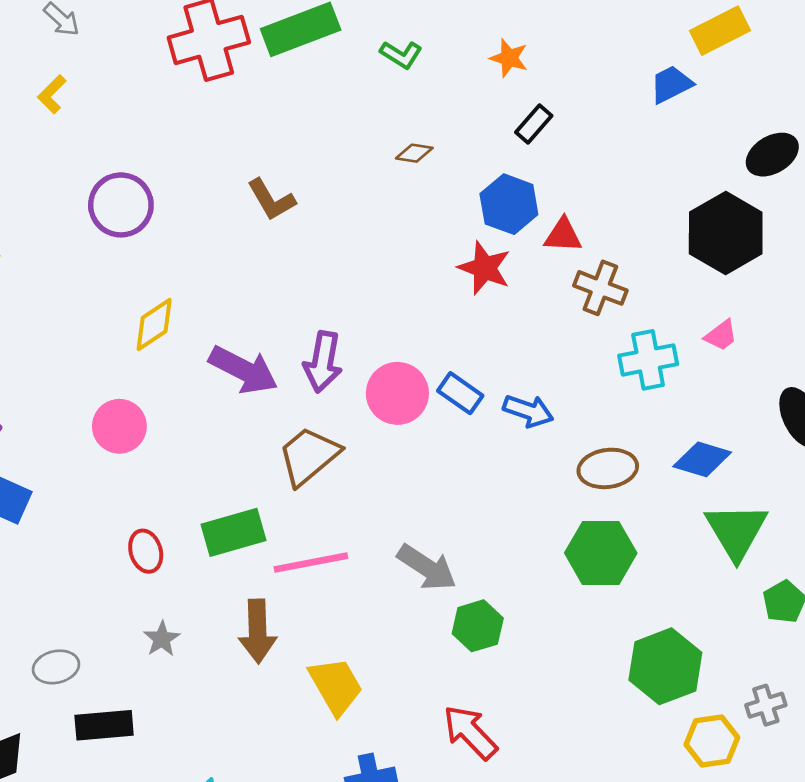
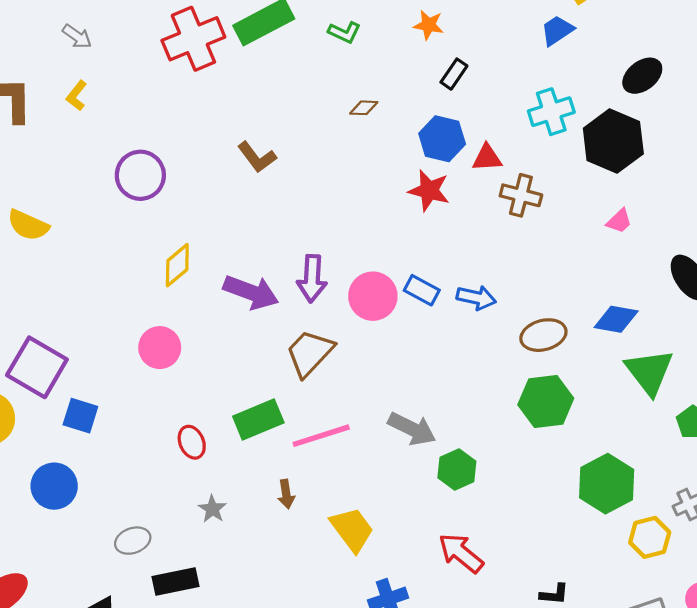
cyan cross: (648, 360) -> (551, 112), moved
brown arrow: (258, 631) -> (286, 494), size x0.6

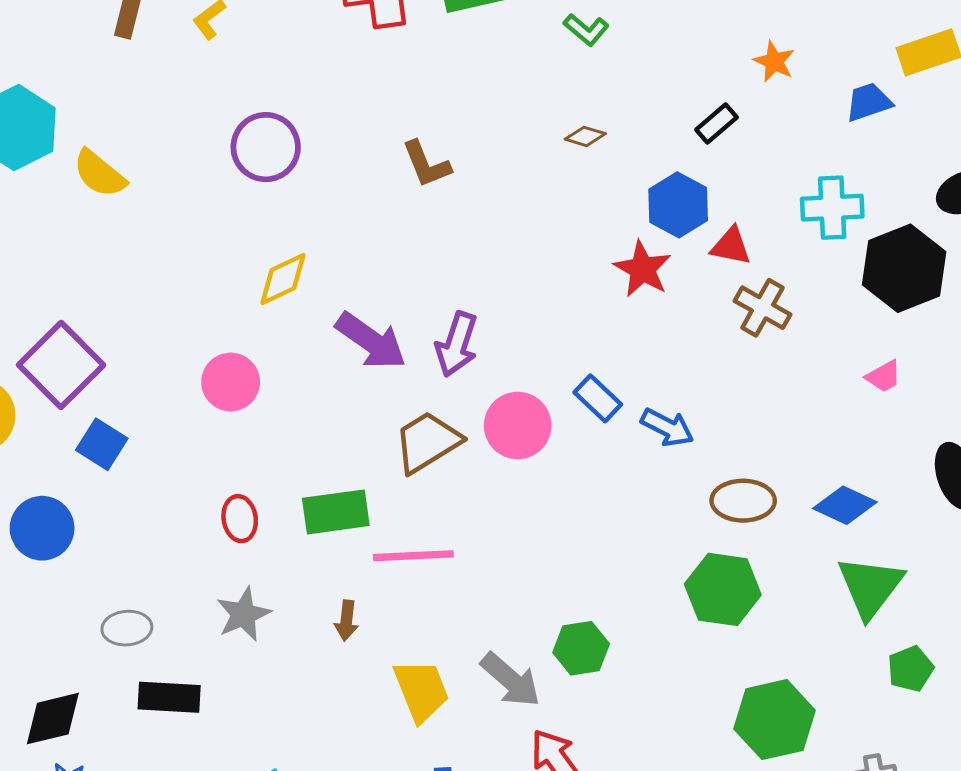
orange star: (429, 25) -> (774, 62), moved
pink circle: (373, 296) -> (518, 426), moved
gray arrow: (412, 429) -> (511, 680), moved
gray star: (212, 509) -> (243, 614), size x1.4

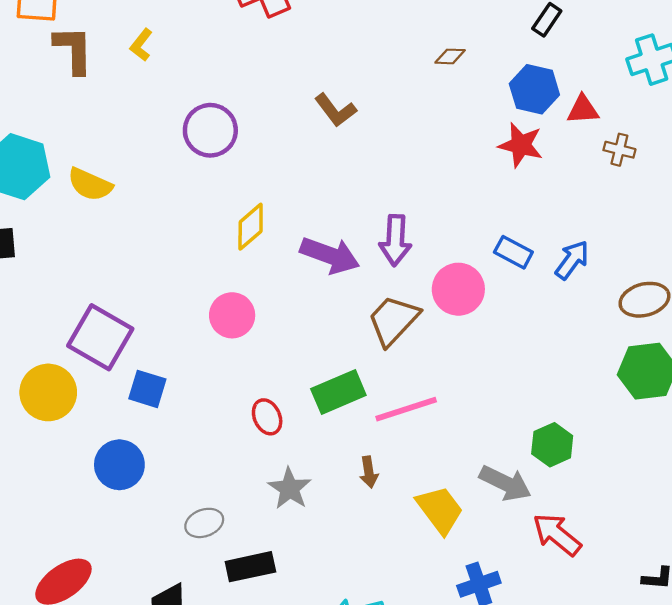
brown cross: (763, 308) -> (619, 150), size x0.7
blue arrow: (667, 427) -> (572, 260), turned -66

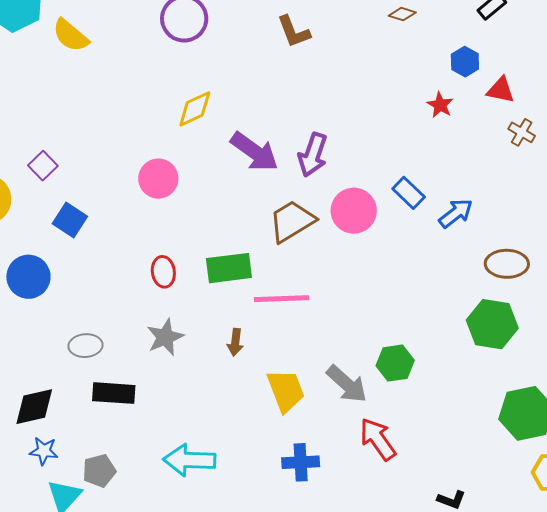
blue hexagon: (534, 89) -> (465, 62), size x0.7
red star: (521, 145) -> (440, 105), size x0.7
purple square: (100, 337) -> (43, 166), size x0.5

